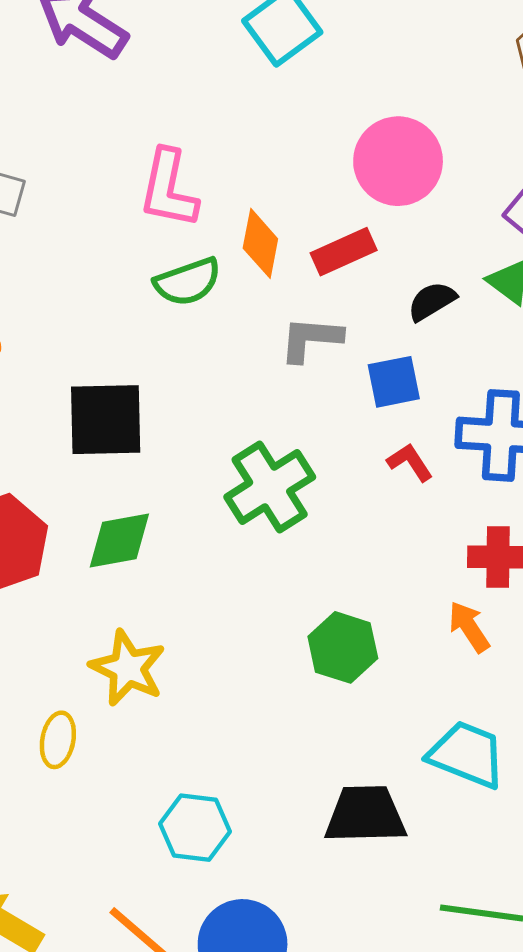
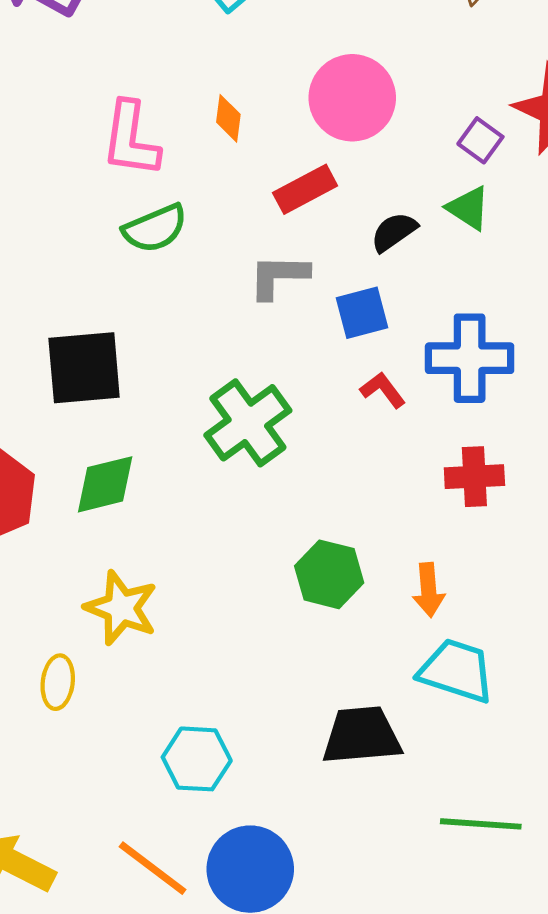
orange diamond: (260, 243) -> (228, 118), moved, size x0.7
orange arrow: (469, 627) -> (429, 590), moved, turned -148

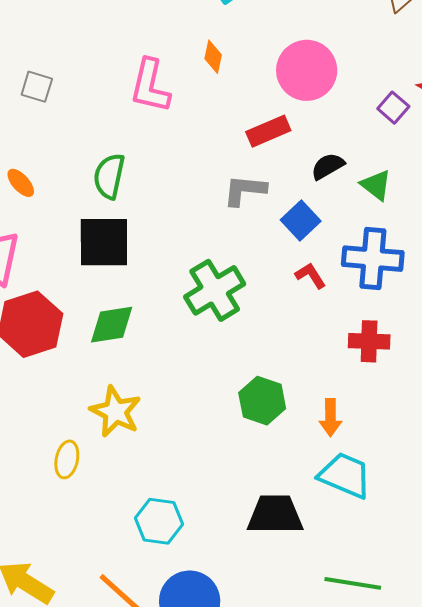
orange diamond: (228, 118) -> (213, 57), moved
green triangle: (468, 208) -> (376, 185), moved
green semicircle: (155, 228) -> (109, 176), moved, turned 120
blue square: (362, 313) -> (301, 221), turned -33

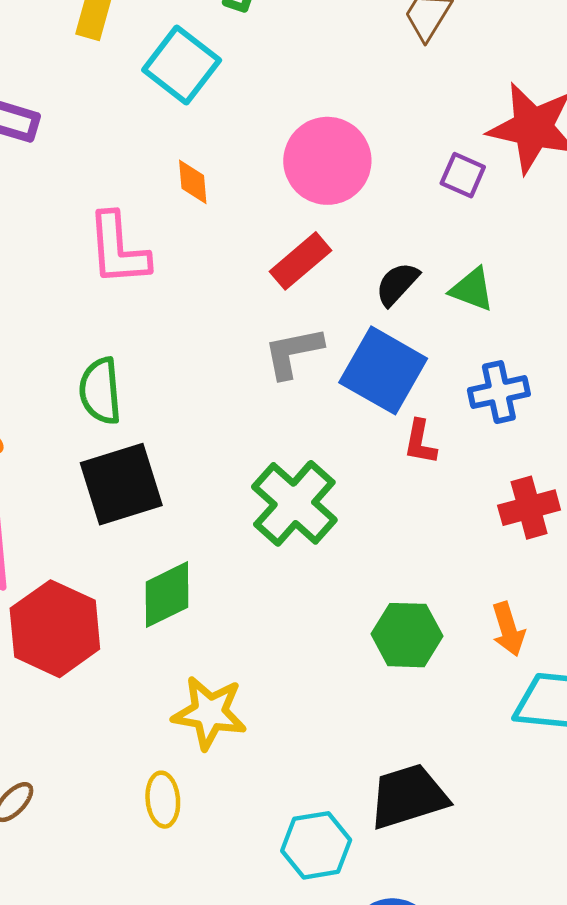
blue square: (301, 221) -> (383, 370), size x1.5
blue cross: (373, 259) -> (499, 392), size x0.7
red L-shape: (311, 276) -> (420, 442), turned -120
black trapezoid: (275, 515) -> (408, 796), moved

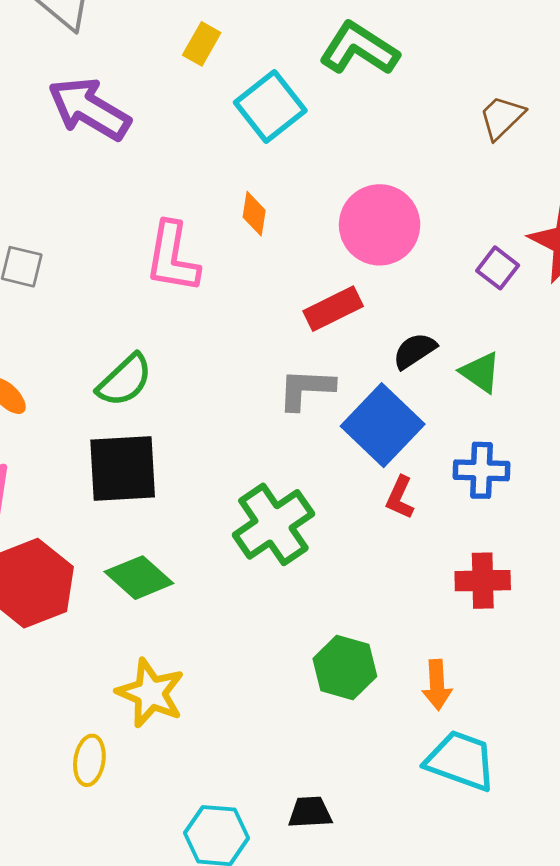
green semicircle: (100, 391) -> (125, 380), turned -142
green diamond: (167, 595) -> (139, 578), turned 54
black trapezoid: (408, 796) -> (310, 812), size x0.6

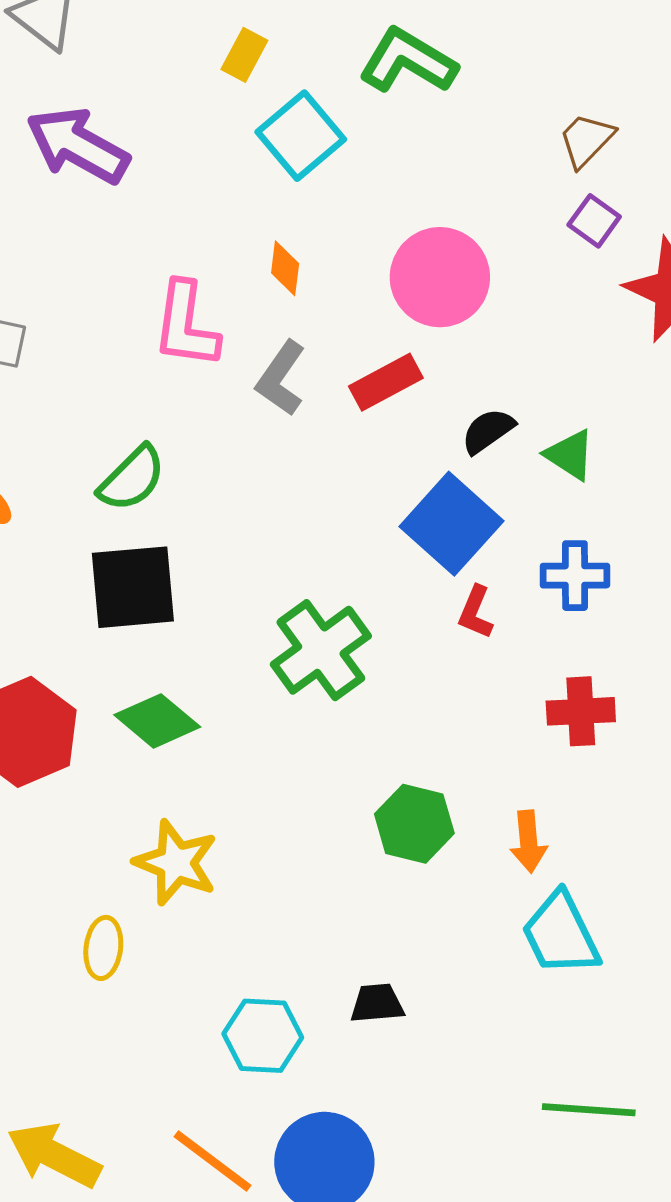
yellow rectangle: (202, 44) -> (244, 55), moved
purple square: (498, 268) -> (594, 221), moved
gray L-shape: (306, 389) -> (281, 378), moved, turned -56
cyan trapezoid: (461, 761) -> (561, 934), turned -134

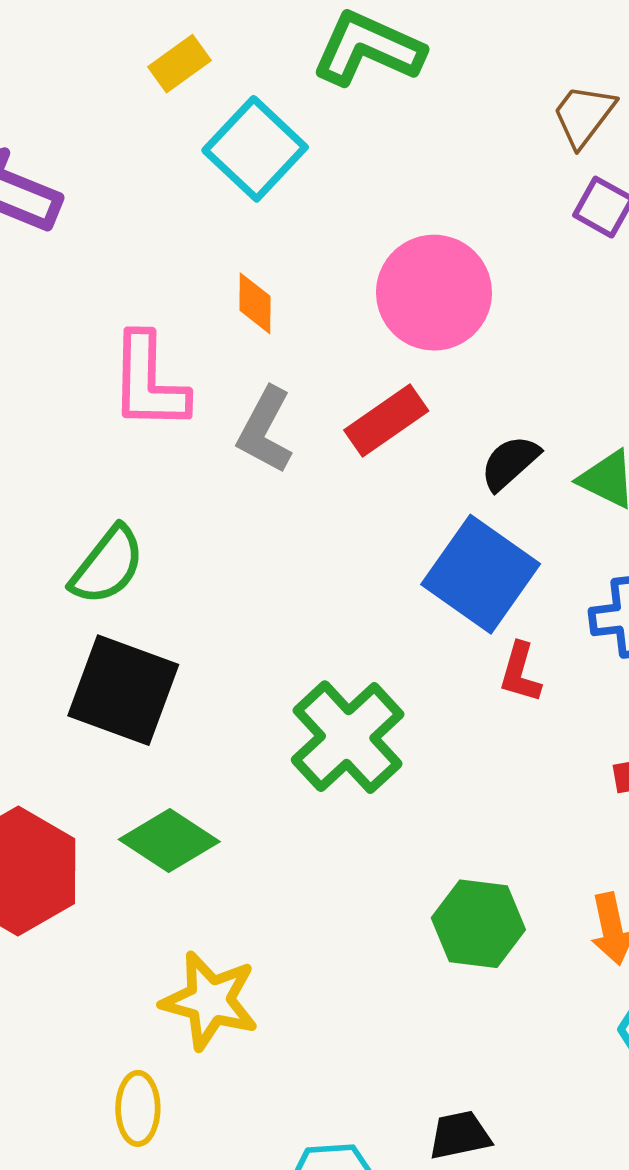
yellow rectangle: (244, 55) -> (179, 64), turned 33
black square: (133, 587) -> (123, 690), turned 32

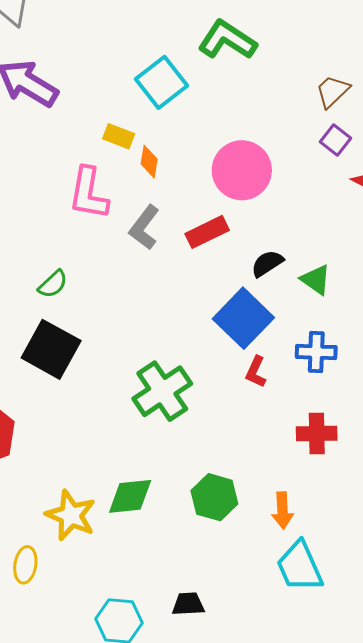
yellow rectangle: (179, 64) -> (119, 136), moved, turned 48
green semicircle: (107, 565) -> (53, 284), size x0.7
green diamond: (169, 840) -> (130, 496), moved, turned -48

